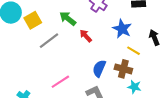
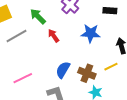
blue star: (122, 29) -> (91, 33), turned -30
yellow line: (134, 51) -> (111, 67), moved, turned -64

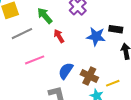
black rectangle: (110, 11) -> (116, 29), moved
yellow line: (111, 67) -> (113, 83), moved
pink line: (23, 78) -> (35, 60), moved

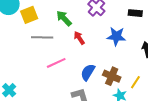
black rectangle: (116, 29) -> (135, 13), moved
gray line: (22, 34) -> (42, 37), turned 30
yellow line: (113, 83) -> (135, 82), turned -32

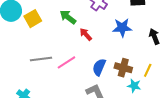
gray line: (42, 37) -> (41, 59), moved

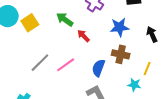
gray line: (41, 59) -> (40, 63), turned -35
brown cross: (123, 68) -> (121, 54), moved

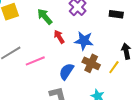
blue star: (120, 27) -> (84, 41), moved
yellow line: (147, 69) -> (114, 67), moved

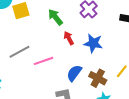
brown cross: (91, 63) -> (98, 78), moved

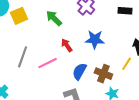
red arrow: (69, 38) -> (67, 45), moved
gray line: (20, 52) -> (23, 57), turned -35

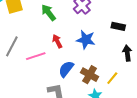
black rectangle: (125, 11) -> (118, 26), moved
yellow line: (127, 64) -> (112, 78), moved

